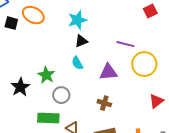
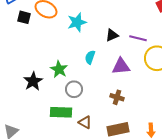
cyan star: (77, 20) -> (77, 22), moved
black triangle: (81, 41) -> (112, 35), moved
cyan semicircle: (77, 63) -> (90, 57), turned 48

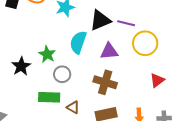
black triangle: (112, 35) -> (100, 20), size x1.6
cyan semicircle: (90, 57) -> (78, 42), size x1.6
brown cross: (117, 97) -> (105, 82), size x1.6

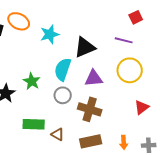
purple line: (126, 23) -> (124, 40), moved
gray circle: (62, 74) -> (63, 95), moved

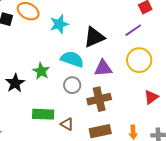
purple line: (124, 40) -> (133, 30), turned -48
cyan semicircle: (63, 69) -> (72, 59), turned 90
brown cross: (90, 109) -> (99, 99), turned -30

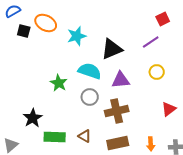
yellow circle: (139, 60) -> (157, 72), size x0.6
black star: (15, 83) -> (33, 118), moved
green rectangle: (43, 114) -> (55, 137), moved

